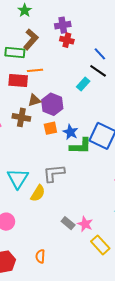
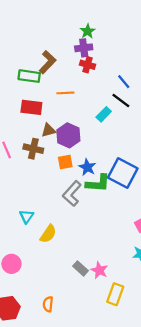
green star: (25, 10) -> (88, 31), moved
orange line: (35, 70) -> (65, 93), moved
gray L-shape: (54, 173) -> (72, 193), moved, turned -45
cyan triangle: (18, 178) -> (27, 216), size x0.6
yellow rectangle: (100, 245) -> (115, 294), turned 60

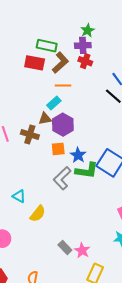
brown L-shape: (48, 62) -> (60, 63), moved
green rectangle: (29, 76) -> (47, 46), moved
red rectangle: (31, 107) -> (35, 63), moved
cyan rectangle: (104, 114) -> (54, 103), moved
cyan triangle: (27, 216) -> (19, 196), turned -40

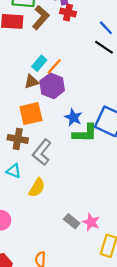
orange line: (63, 86) -> (54, 66), moved, turned -42
brown cross: (30, 134) -> (18, 139), moved
orange square: (58, 149) -> (31, 114), moved, size x1.5
gray L-shape: (62, 178) -> (42, 152), moved

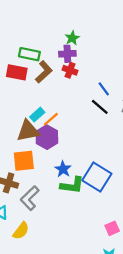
brown triangle: (32, 82) -> (28, 131), size x1.6

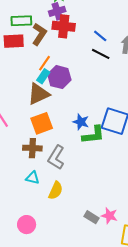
red cross: (70, 70) -> (64, 26), size x1.5
orange line: (51, 119) -> (45, 63), moved
purple hexagon: (47, 137) -> (59, 77), moved

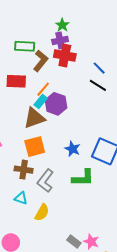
red rectangle: (14, 41) -> (16, 81), moved
green L-shape: (93, 135) -> (83, 178), moved

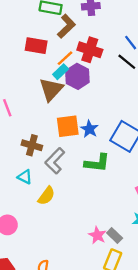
red cross: (65, 56) -> (90, 50), moved
brown triangle: (34, 118) -> (51, 89), turned -35
orange square: (35, 147) -> (68, 126), moved
gray rectangle: (74, 241) -> (115, 235), moved

